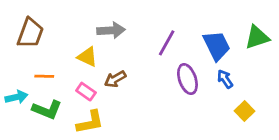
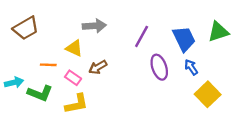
brown trapezoid: (30, 33) -> (26, 28), turned 40
orange line: (44, 76) -> (48, 65), moved
yellow square: (244, 111) -> (208, 94), size x1.5

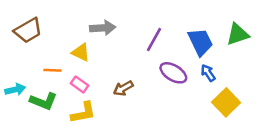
brown arrow: (98, 67) -> (123, 88), moved
purple ellipse: (159, 67) -> (173, 73), turned -40

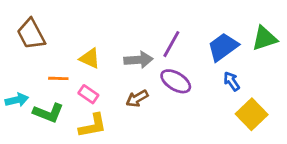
gray arrow: (103, 28) -> (138, 60), moved
brown trapezoid: (28, 30) -> (31, 34), turned 92
blue trapezoid: (200, 42) -> (223, 47), turned -100
purple ellipse: (173, 73) -> (176, 81), moved

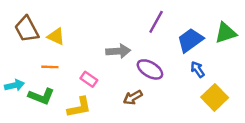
purple line: (171, 44) -> (156, 22), moved
yellow triangle: (90, 58) -> (56, 36), moved
pink rectangle: (88, 94) -> (89, 79), moved
brown arrow: (137, 98) -> (133, 97), moved

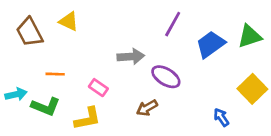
yellow triangle: (56, 36) -> (69, 21), moved
blue arrow: (198, 69) -> (221, 117), moved
yellow square: (215, 97) -> (252, 89), moved

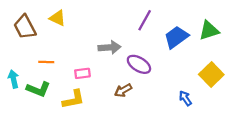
pink rectangle: (98, 88) -> (82, 73), turned -42
cyan arrow: (16, 94) -> (13, 79), turned -90

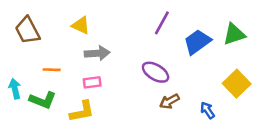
yellow triangle: (58, 18) -> (81, 25), moved
gray arrow: (110, 47) -> (97, 53), moved
brown arrow: (123, 90) -> (169, 101), moved

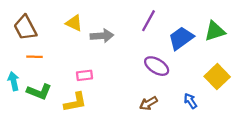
gray arrow: (97, 53) -> (102, 36), moved
orange line: (52, 70) -> (35, 57), moved
purple ellipse: (156, 72) -> (157, 66), moved
brown arrow: (169, 101) -> (148, 103), moved

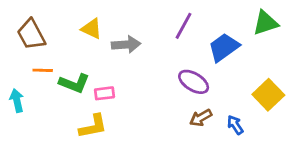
green triangle: (215, 31) -> (265, 23), moved
green L-shape: (39, 92) -> (74, 83), moved
brown arrow: (148, 103) -> (201, 118), moved

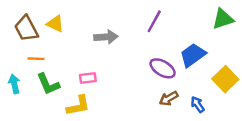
yellow triangle: (92, 29) -> (55, 24), moved
blue trapezoid: (224, 47) -> (193, 55), moved
green L-shape: (74, 83) -> (48, 84), moved, turned 45

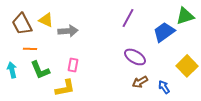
gray arrow: (106, 37) -> (68, 31), moved
blue trapezoid: (193, 55) -> (164, 32), moved
pink rectangle: (88, 78) -> (73, 65), turned -72

